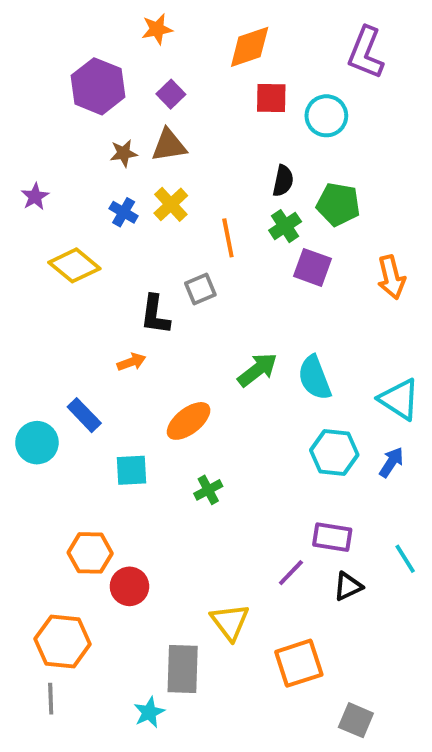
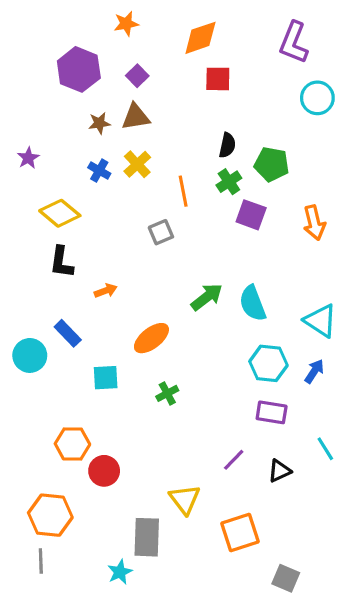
cyan circle: (326, 116) -> (317, 98), moved
black L-shape: (155, 315) -> (61, 262), moved
purple rectangle: (332, 537) -> (272, 412), moved

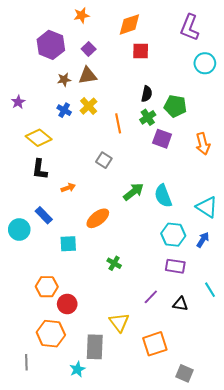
gray square: (161, 232) -> (104, 160), moved, turned -35
green cross: (167, 393) -> (114, 263), moved, turned -32
black triangle: (279, 471) -> (180, 304), turned 35
orange hexagon: (50, 515) -> (51, 334), moved

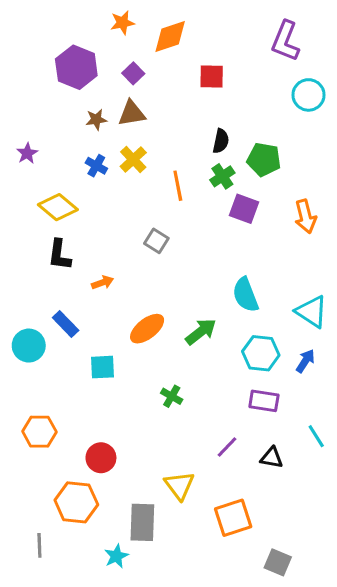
orange diamond: (129, 24) -> (170, 37), moved
green arrow: (133, 192) -> (201, 332), moved
orange hexagon: (47, 287) -> (39, 432), moved

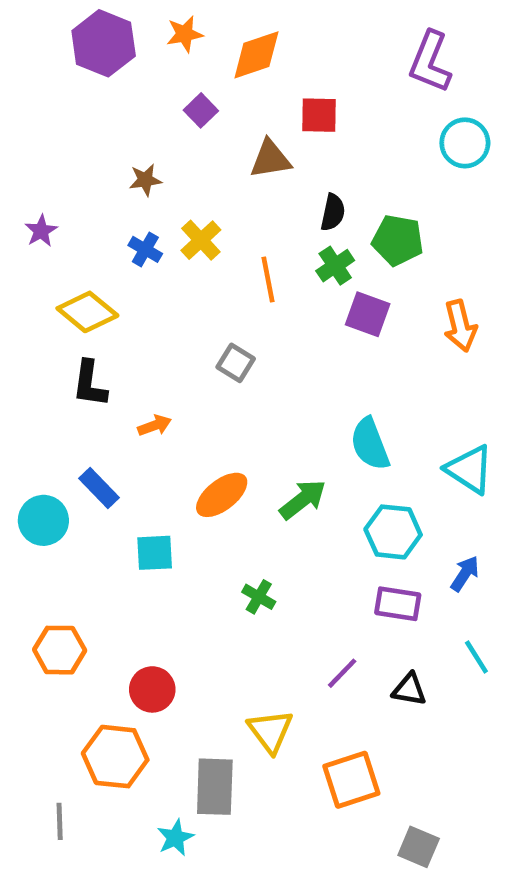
purple hexagon: (76, 67) -> (104, 43), moved
brown triangle: (132, 113) -> (270, 159), moved
blue arrow: (305, 361) -> (465, 574), moved

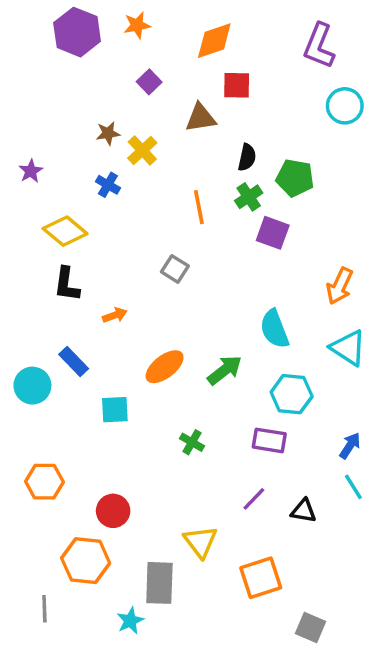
orange diamond: (256, 55) -> (214, 41), moved
yellow cross: (201, 240) -> (142, 150), moved
orange arrow: (460, 326) -> (340, 286), moved, turned 39
blue arrow: (465, 574) -> (350, 446), moved
purple rectangle: (398, 604) -> (269, 440), moved

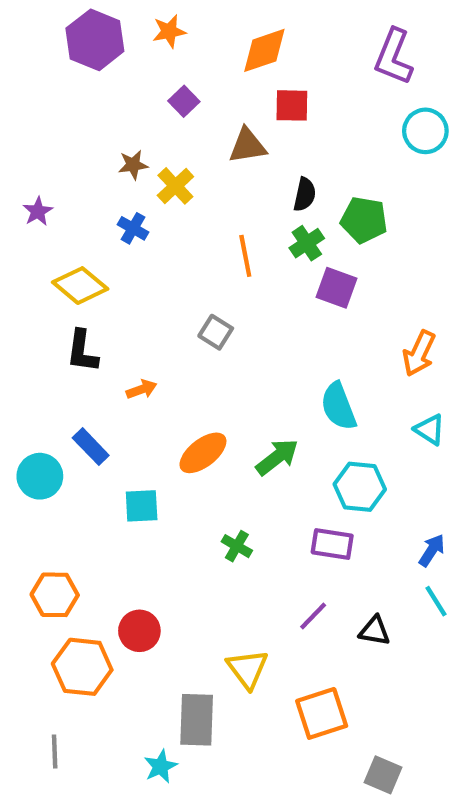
cyan triangle: (348, 348) -> (430, 430), size x0.7
orange hexagon: (86, 561) -> (82, 667), moved

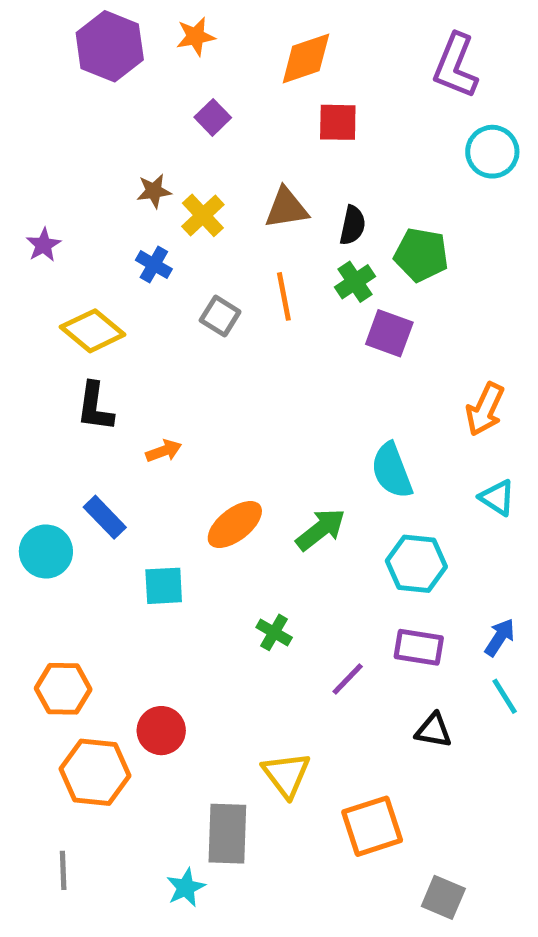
brown triangle: (247, 146) -> (286, 208), moved
gray square: (216, 332) -> (220, 316), moved
purple rectangle: (332, 544) -> (419, 647), moved
purple line: (313, 616) -> (348, 679), moved

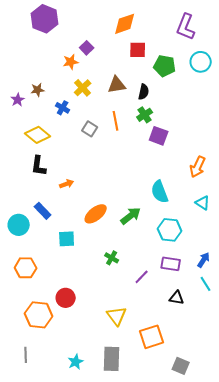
orange star: (196, 36) -> (71, 62), moved
brown star: (154, 191) -> (38, 90), moved
green pentagon: (421, 255) -> (165, 66), moved
orange hexagon: (63, 689) -> (26, 268), moved
gray rectangle: (227, 834) -> (112, 359), moved

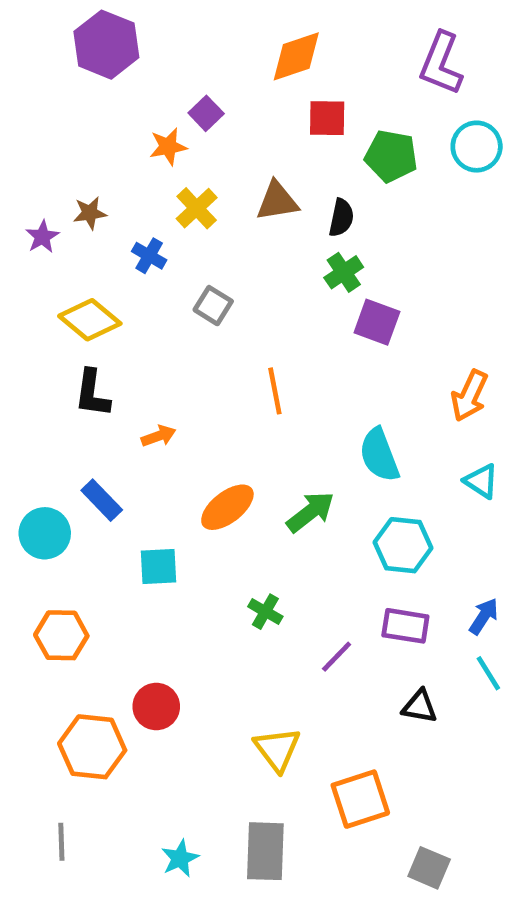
orange line: (116, 121) -> (275, 391), moved

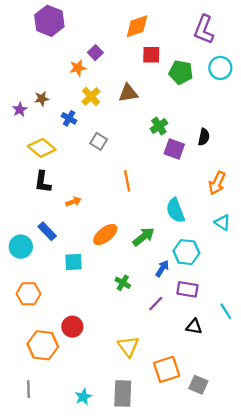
black semicircle: (341, 218) -> (204, 137), moved
blue arrow: (484, 616) -> (162, 269), moved
gray square: (429, 868) -> (198, 385), moved

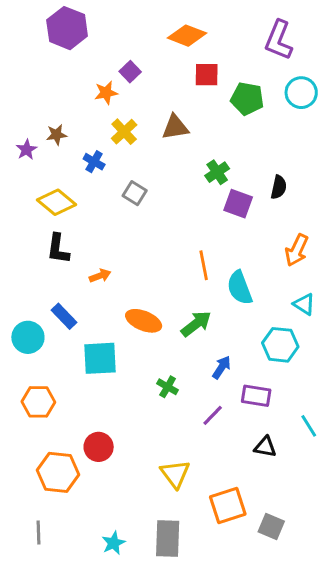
orange diamond: (137, 26) -> (187, 36), turned 40
orange line: (127, 181) -> (204, 265), moved
orange ellipse: (105, 235) -> (144, 321), turned 60
cyan hexagon: (186, 252) -> (280, 345), moved
cyan square: (73, 262) -> (100, 358), size x1.4

